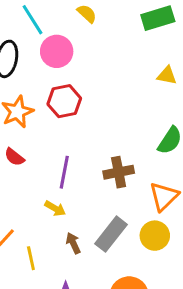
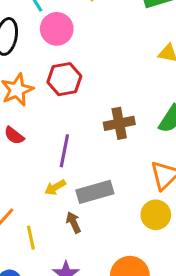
brown cross: (119, 172) -> (119, 123), moved
yellow arrow: (55, 208) -> (55, 187), turned 120
gray rectangle: (111, 234) -> (95, 192), moved, turned 36

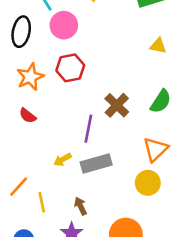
brown cross: (119, 123) -> (117, 105), turned -35
purple line: (64, 151) -> (88, 129), moved
brown arrow: (73, 222) -> (81, 206), moved

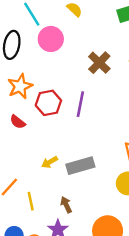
red hexagon: (70, 68) -> (48, 103), moved
brown cross: (117, 105) -> (99, 63), moved
purple line: (88, 129) -> (80, 104), moved

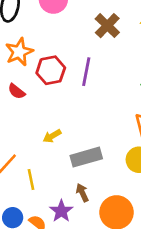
gray rectangle: (80, 166) -> (86, 157), moved
brown arrow: (66, 205) -> (82, 193), moved

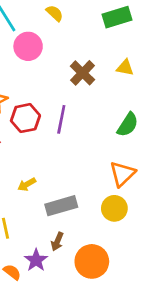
brown arrow: (82, 193) -> (57, 242), turned -132

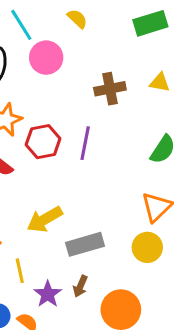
brown cross: (83, 73) -> (110, 89), turned 35
yellow arrow: (27, 184) -> (45, 219), size x1.6
purple star: (36, 260) -> (48, 294), moved

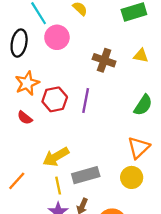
brown cross: (110, 89) -> (104, 60), turned 30
yellow line: (20, 271) -> (58, 186), moved

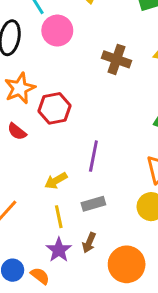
purple line: (86, 100) -> (93, 156), moved
yellow arrow: (56, 157) -> (56, 181), size x0.7
gray rectangle: (86, 175) -> (93, 204), size x0.7

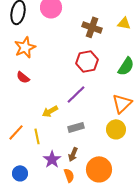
red hexagon: (54, 108) -> (87, 61), moved
purple line: (93, 156) -> (76, 94), turned 35
yellow line: (59, 217) -> (37, 136), moved
orange semicircle: (40, 276) -> (69, 175), moved, turned 32

